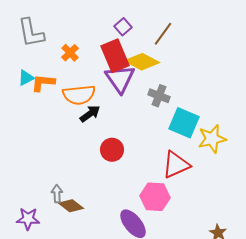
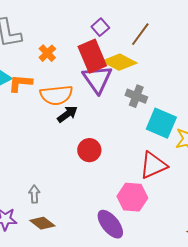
brown diamond: (71, 206) -> (42, 223), moved

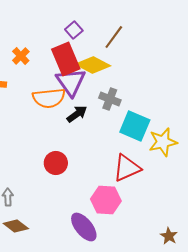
orange semicircle: (56, 95) -> (49, 98), moved
black arrow: (67, 114) -> (77, 114), moved
red circle: (89, 150) -> (56, 163), moved

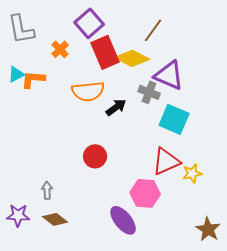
purple square: (74, 30) -> (89, 23), moved, size x1.6
purple triangle: (71, 82) -> (169, 75), moved, turned -32
yellow star: (163, 142) -> (192, 173), moved, size x0.7
brown star: (169, 236) -> (208, 229), size x1.4

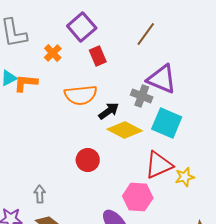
red rectangle: (105, 52) -> (98, 56), size x0.6
yellow diamond: (132, 58) -> (125, 130), moved

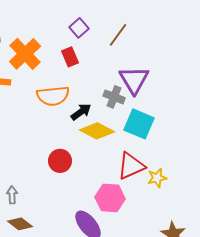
purple square: (82, 27) -> (79, 28), moved, size x0.7
orange cross: (53, 53) -> (25, 54), size x1.8
purple triangle: (162, 79) -> (134, 80), turned 36

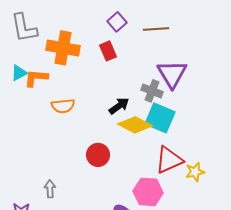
brown line: (118, 35) -> (156, 29), turned 50
orange cross: (25, 54) -> (63, 48), turned -36
orange semicircle: (53, 96) -> (63, 106), moved, size x0.7
cyan square: (139, 124) -> (160, 118), moved

